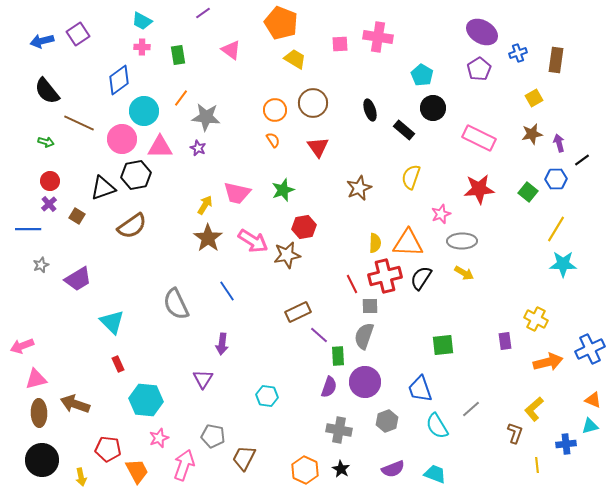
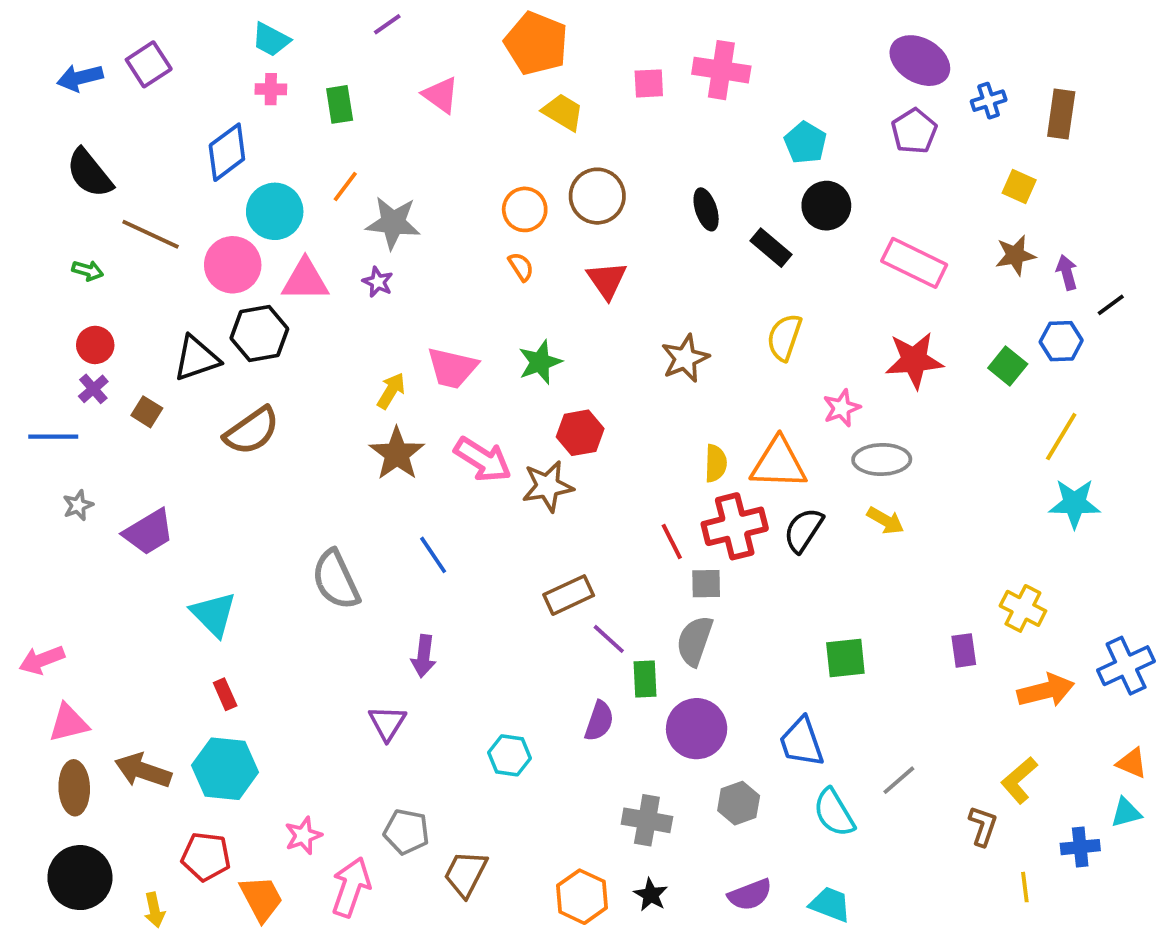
yellow square: (534, 98) -> (1019, 187), turned -36
purple semicircle: (329, 387) -> (599, 721), moved
cyan hexagon: (146, 400) -> (225, 769), moved

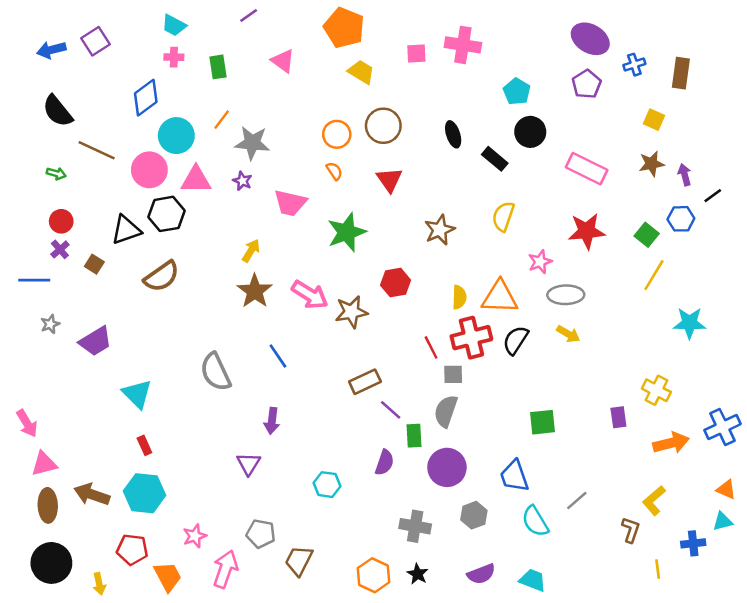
green star: (540, 362) -> (347, 232), size x1.4
pink trapezoid: (452, 368) -> (290, 203), moved
red hexagon: (580, 433) -> (396, 283), moved
yellow line: (1061, 437) -> (654, 275), moved
pink arrow: (42, 660) -> (27, 423), turned -100

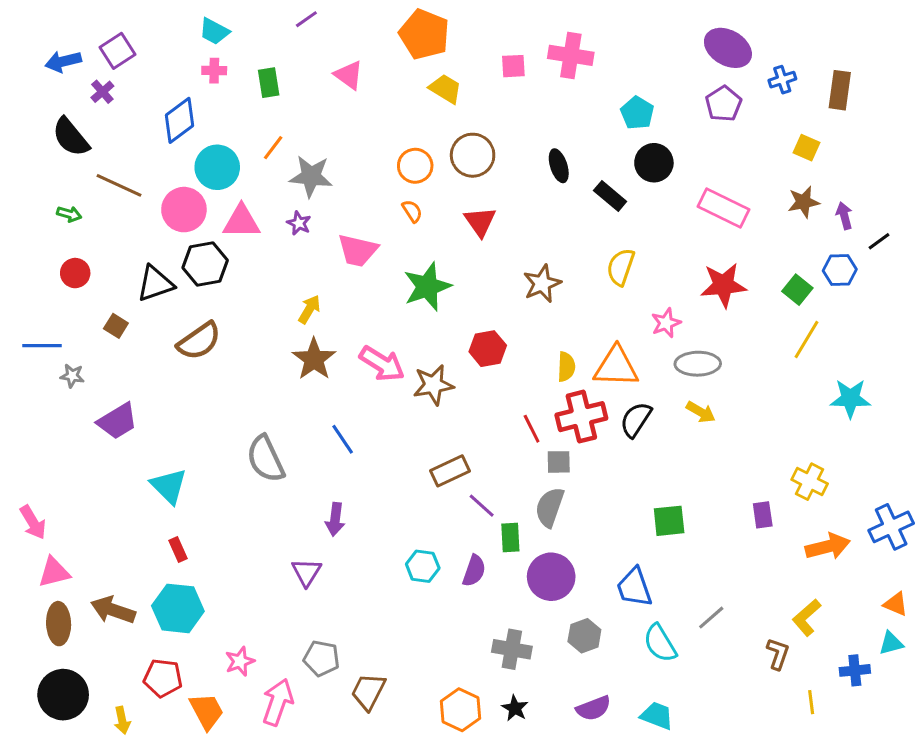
purple cross: (60, 249) -> (102, 92), moved
gray star: (50, 324) -> (72, 376), moved, turned 30
cyan hexagon: (327, 485) -> (423, 566), moved

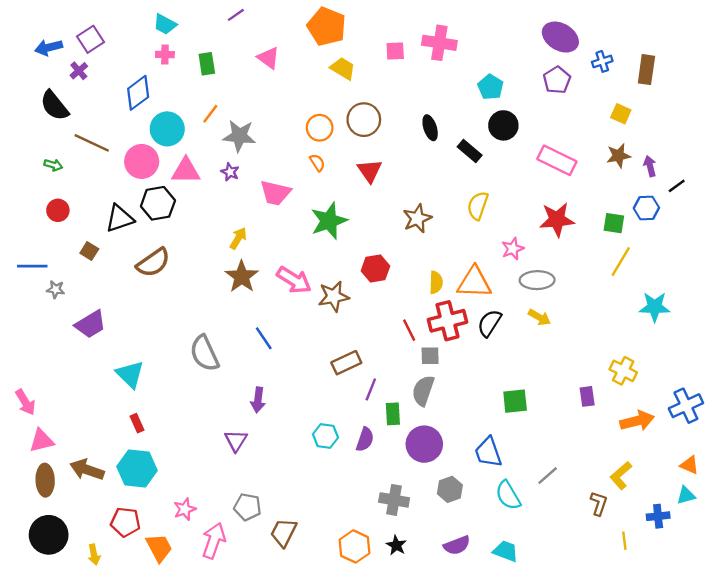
green square: (797, 290) -> (614, 223), turned -30
purple line: (482, 506) -> (371, 389), turned 70

